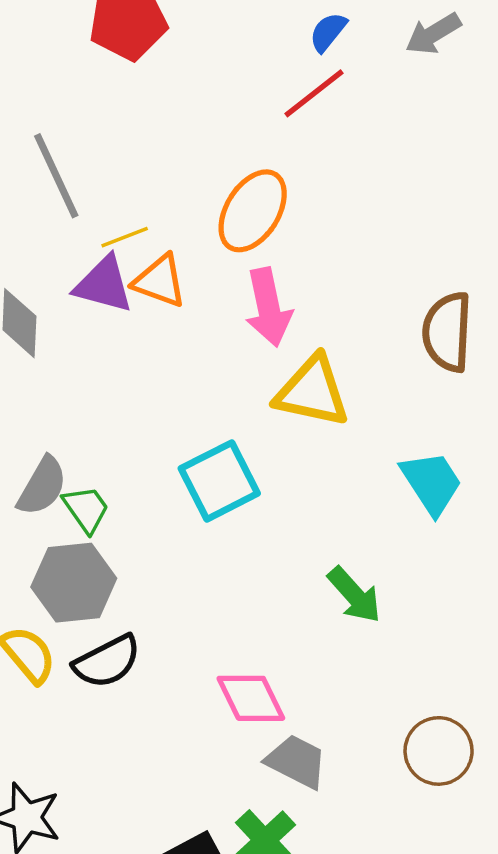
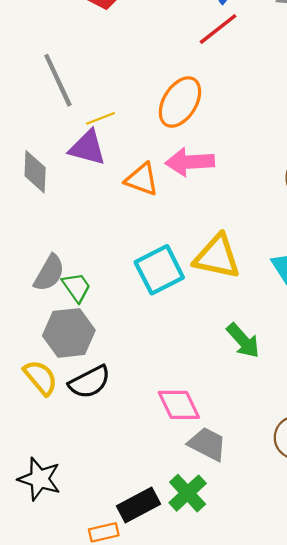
orange triangle: (160, 281) -> (142, 179), moved
pink arrow: (268, 307) -> (190, 162), turned 99
yellow triangle: (312, 391) -> (217, 257), moved

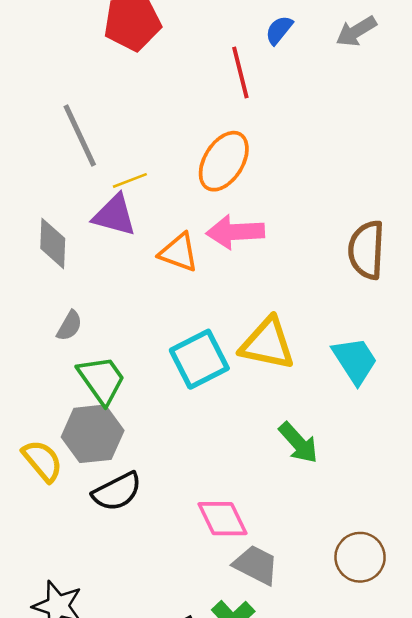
red line: (218, 29) -> (240, 72), moved, turned -66
gray semicircle: (49, 273) -> (69, 326), moved, size x0.7
green trapezoid: (76, 287) -> (102, 380), size x1.4
yellow semicircle: (41, 378) -> (42, 461), moved

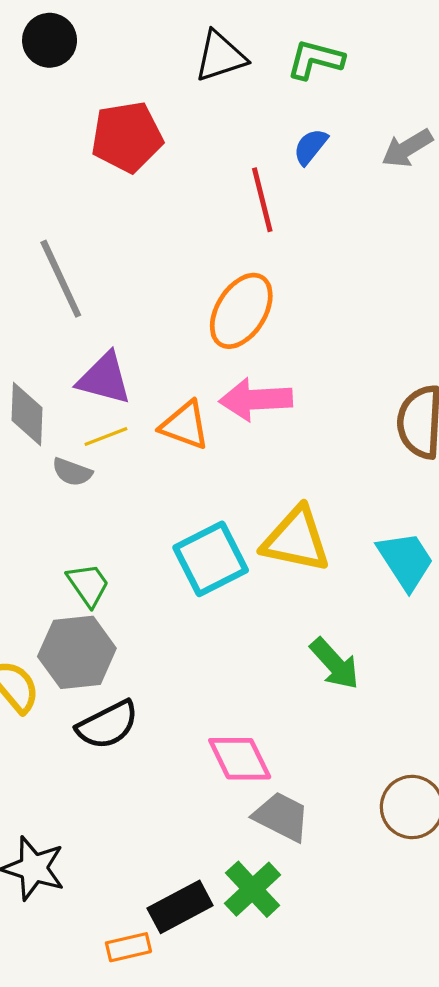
yellow line: (130, 180) -> (106, 437), moved
gray semicircle: (69, 326) -> (72, 472), moved, turned 80
green trapezoid: (102, 380) -> (88, 585), size x0.7

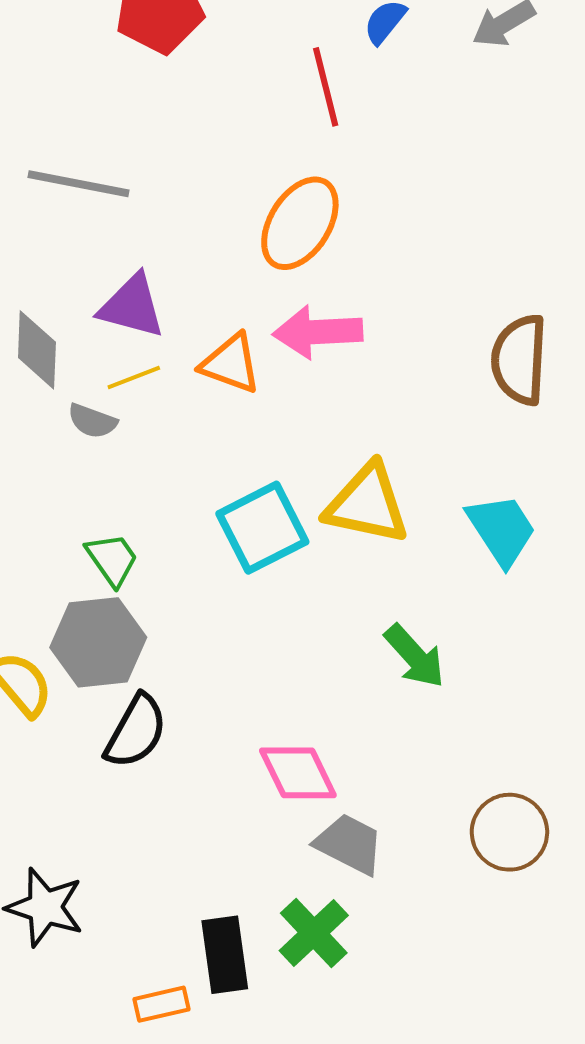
gray line: (61, 279) -> (79, 184), turned -54
black semicircle: (108, 725) -> (136, 731), turned -34
black rectangle: (180, 907) -> (225, 955), turned -70

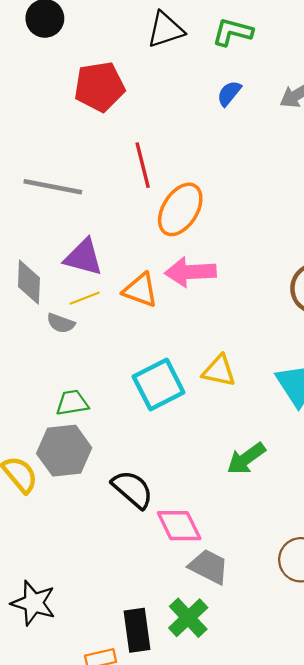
red line: (326, 87) -> (143, 165), moved
yellow triangle: (367, 504) -> (219, 371), size x0.7
green trapezoid: (112, 559) -> (72, 403), turned -64
green arrow: (415, 656) -> (246, 459), turned 96
black semicircle: (136, 731) -> (132, 489), moved, turned -78

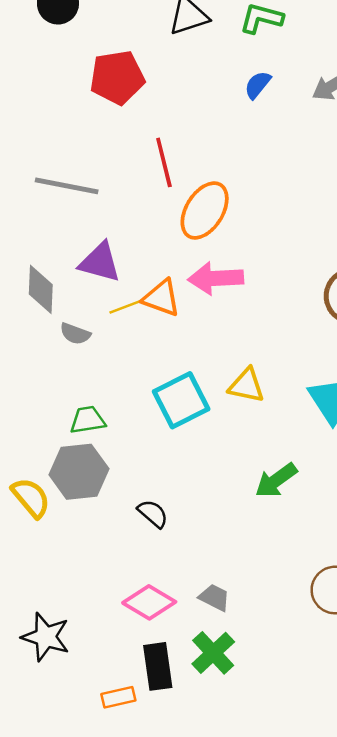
yellow line: (85, 298) -> (126, 307), moved
black semicircle: (132, 489) -> (153, 514), size x0.7
pink diamond: (179, 526) -> (149, 602), moved, turned -33
gray trapezoid: (209, 567) -> (214, 597), moved, size x0.7

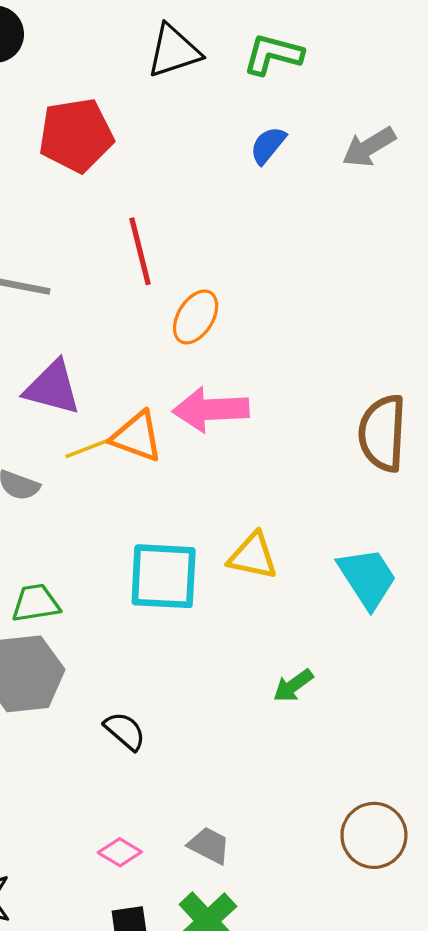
orange ellipse: (205, 210) -> (196, 317), size x0.7
cyan square: (181, 400) -> (164, 576), turned 30
green arrow: (276, 480) -> (293, 686), size x0.7
pink diamond: (149, 602) -> (120, 852), size x0.6

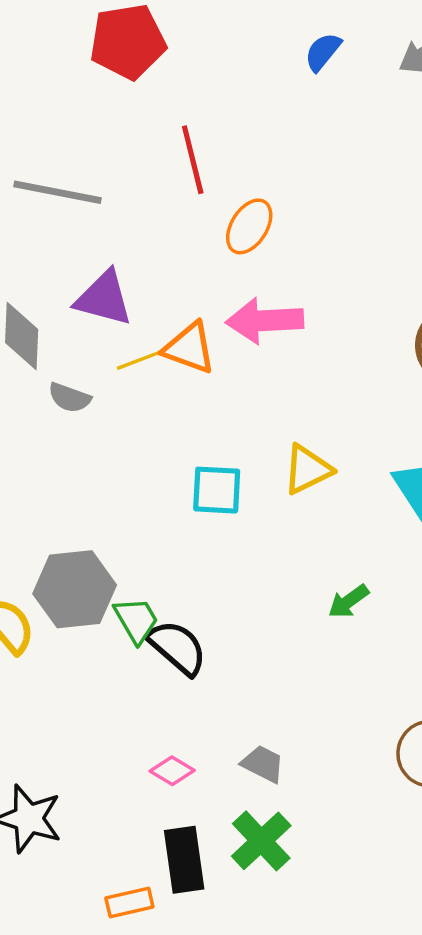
yellow triangle: (253, 556) -> (307, 469), turned -38
cyan square: (164, 576) -> (217, 490), size x0.7
green trapezoid: (36, 603) -> (136, 620), moved, turned 69
black semicircle: (125, 731) -> (177, 647), size x1.4

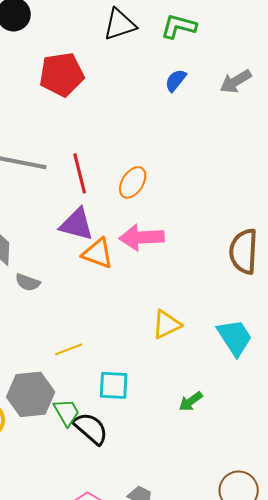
red line: (193, 160) -> (80, 173), moved
purple triangle: (104, 298) -> (77, 224), moved
yellow line: (140, 360) -> (69, 349), moved
cyan square: (217, 490) -> (114, 385), moved

